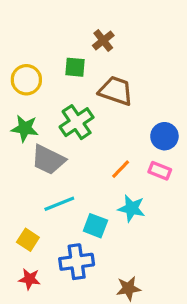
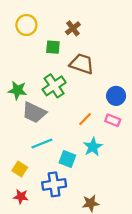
yellow circle: (26, 80) -> (26, 25), moved
cyan star: (132, 208) -> (93, 147), turned 30

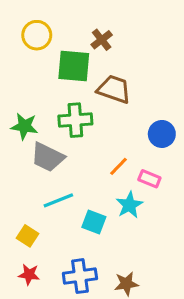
green square: (53, 47) -> (74, 66), size x1.6
green cross: (54, 86) -> (75, 120), turned 30
pink rectangle: (113, 120) -> (149, 179), moved
blue cross: (54, 184) -> (80, 276), moved

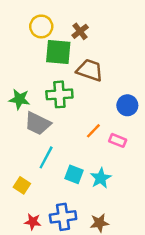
yellow circle: (37, 35) -> (41, 26), moved
cyan line: (58, 200) -> (46, 157), turned -40
cyan star: (129, 205) -> (101, 178), moved
red star: (29, 274) -> (33, 222), moved

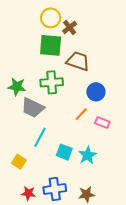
yellow circle: (41, 26) -> (51, 18), moved
blue circle: (127, 105) -> (96, 92), moved

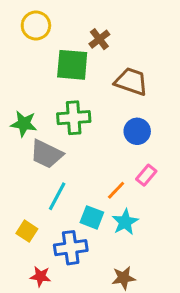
yellow circle: (51, 18) -> (36, 26), moved
brown trapezoid: (78, 61) -> (131, 81), moved
orange line: (81, 114) -> (116, 190), moved
pink rectangle: (102, 123) -> (146, 175), turned -72
blue cross: (55, 189) -> (71, 248), moved

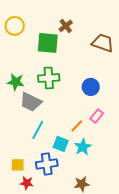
yellow circle: (36, 26) -> (15, 26), moved
brown trapezoid: (131, 81) -> (103, 43), moved
yellow square: (27, 231) -> (18, 165), moved, turned -32

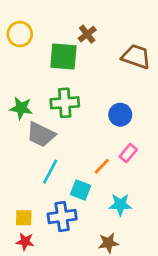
cyan star: (83, 147) -> (120, 205), moved, turned 30
red star: (27, 183) -> (25, 242), moved

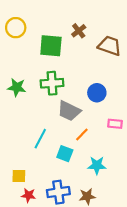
brown cross: (87, 34) -> (79, 31), moved
gray trapezoid: (41, 135) -> (69, 111), moved
pink rectangle: (128, 153) -> (115, 124), moved, turned 56
blue cross: (62, 216) -> (58, 192), moved
red star: (25, 242) -> (28, 195), moved

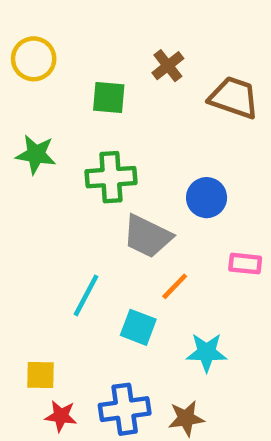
green square: (51, 46) -> (109, 98), size x0.7
green star: (17, 87) -> (36, 154), moved

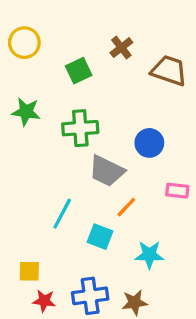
green square: (109, 98) -> (79, 71), turned -30

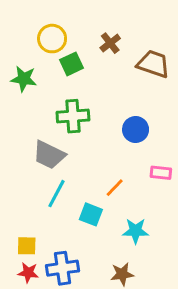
yellow circle: (24, 43) -> (52, 39), moved
green star: (26, 112) -> (24, 79), moved
gray trapezoid: (107, 171) -> (49, 155), moved
blue cross: (90, 296) -> (62, 268), moved
red star: (44, 301) -> (28, 273), moved

